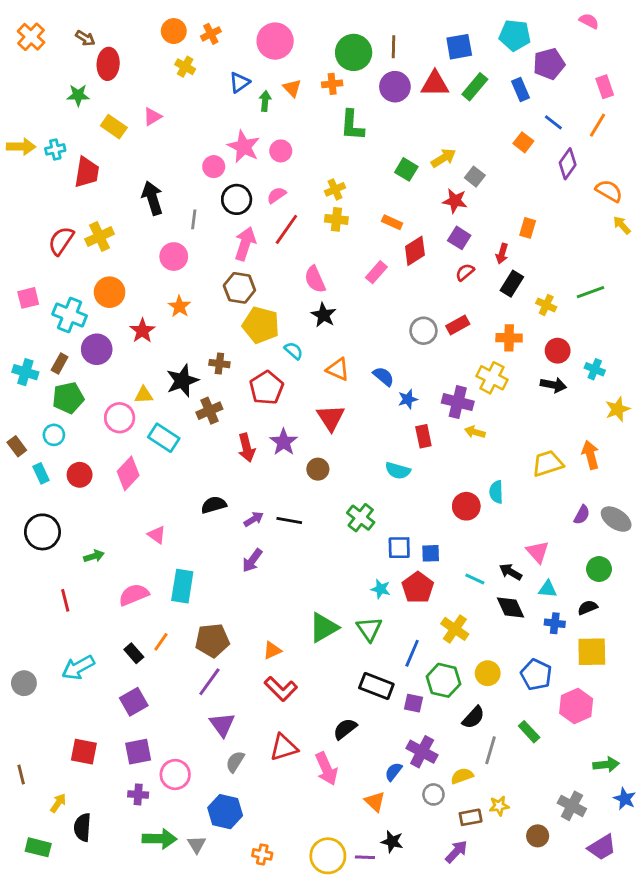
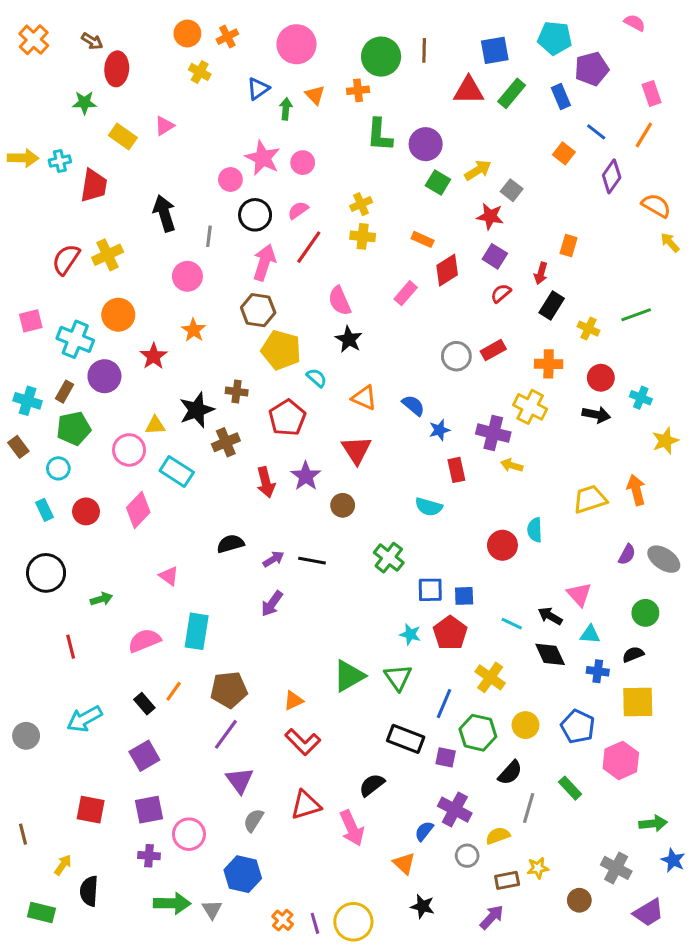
purple circle: (395, 87) -> (426, 144), moved
brown rectangle: (17, 446) -> (18, 447), moved
orange cross: (262, 854) -> (283, 920), turned 30
purple line: (365, 857) -> (315, 923), moved, turned 72

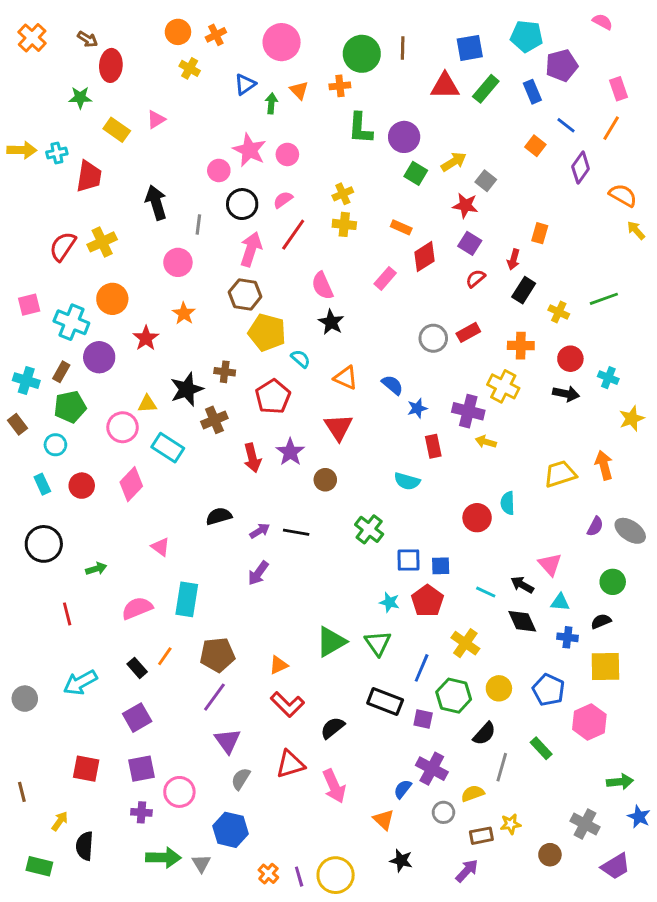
black semicircle: (372, 785) -> (333, 728), moved

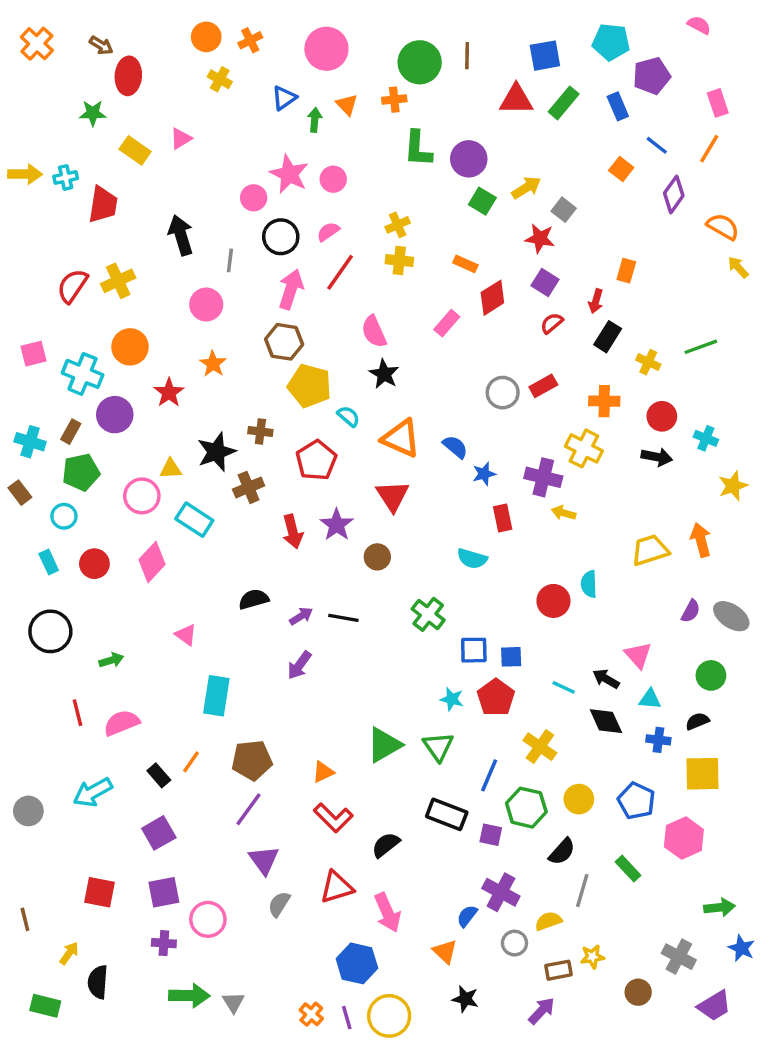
orange triangle: (346, 378) -> (401, 438), size x1.4
pink semicircle: (137, 608) -> (122, 723), moved
blue hexagon: (230, 830) -> (357, 963), moved

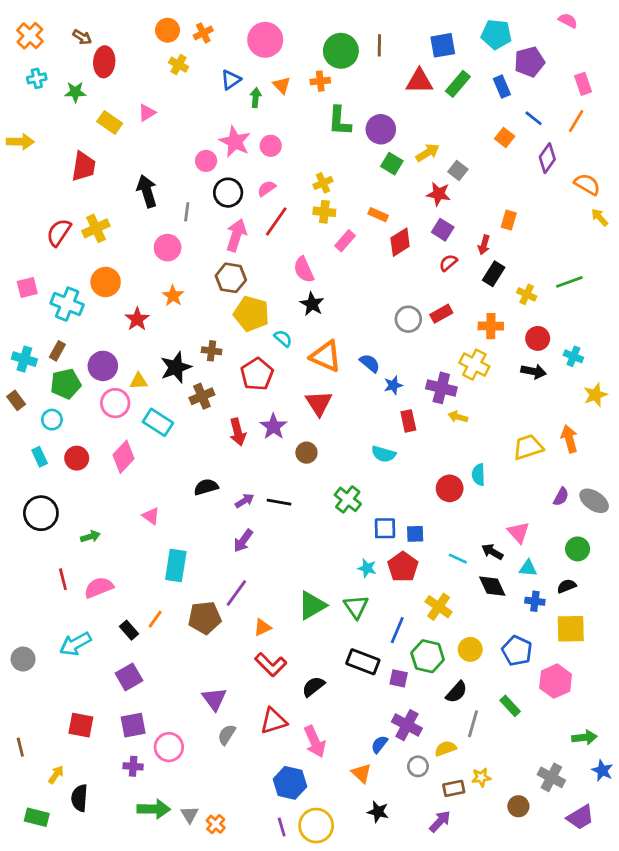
cyan cross: (66, 177) -> (37, 78), moved
pink rectangle: (447, 323) -> (345, 241), moved
purple circle: (115, 415) -> (103, 366), moved
purple line: (249, 809) -> (236, 593), moved
orange cross: (311, 1014) -> (216, 824), moved

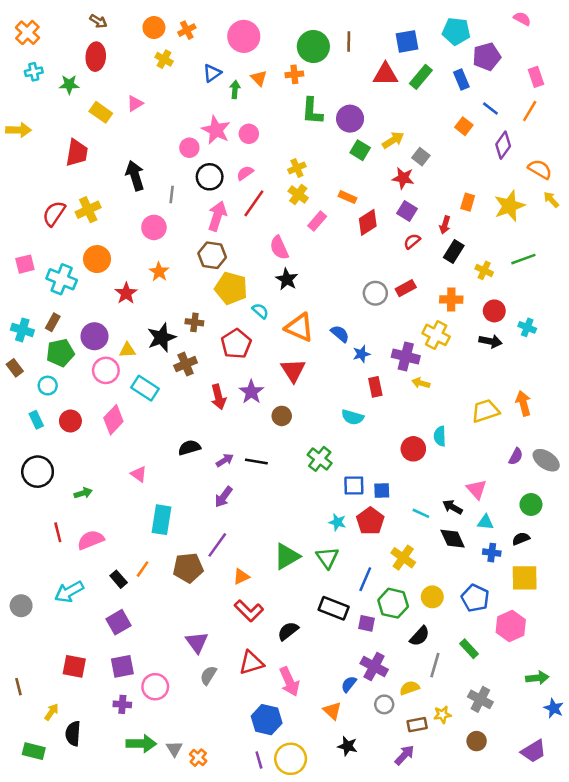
brown arrow: (82, 37) -> (98, 21), moved
yellow cross: (324, 212) -> (298, 195), turned 30
yellow star: (595, 395) -> (509, 206), moved, size x1.4
gray cross: (551, 777) -> (480, 699), moved

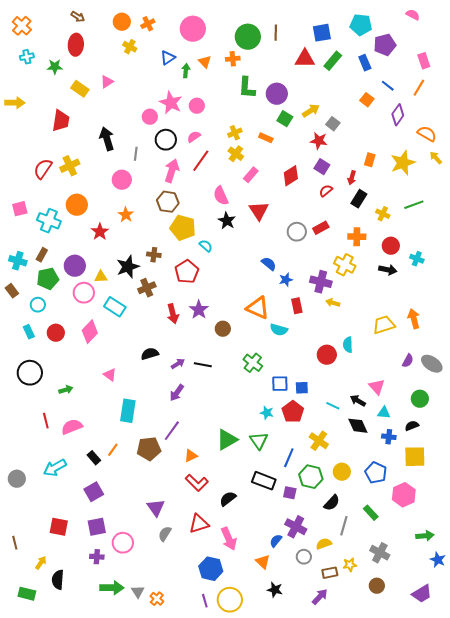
orange rectangle: (348, 197) -> (266, 138), moved
orange triangle: (299, 327) -> (258, 308), moved
red triangle: (293, 370) -> (259, 211), moved

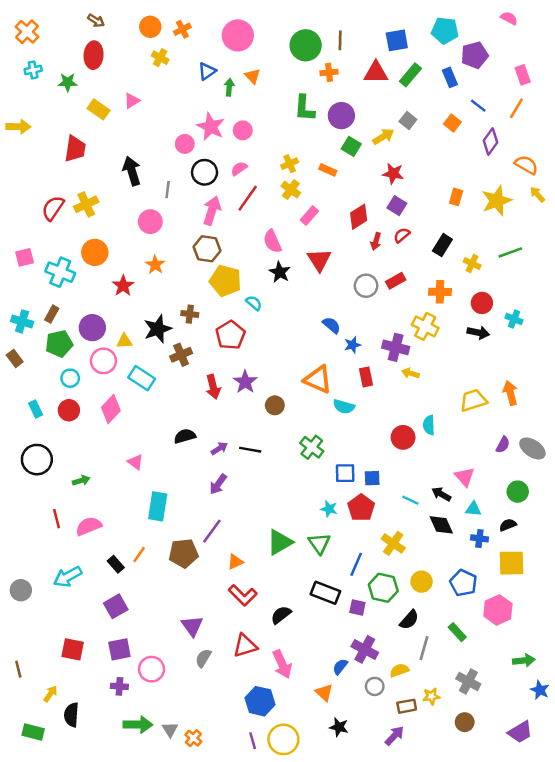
orange cross: (233, 59) -> (329, 72), moved
gray square: (333, 124) -> (408, 121), moved
red arrow: (352, 178) -> (376, 241), moved
cyan circle: (38, 305) -> (70, 378), moved

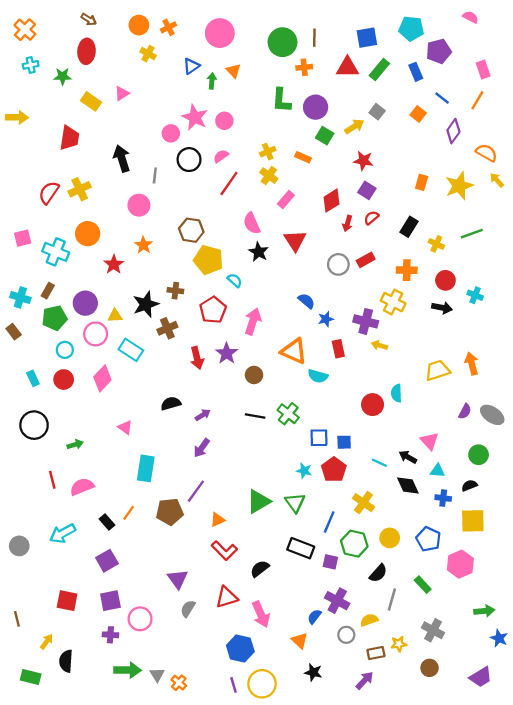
pink arrow: (212, 211) -> (253, 321), moved
black line: (250, 450) -> (255, 416), moved

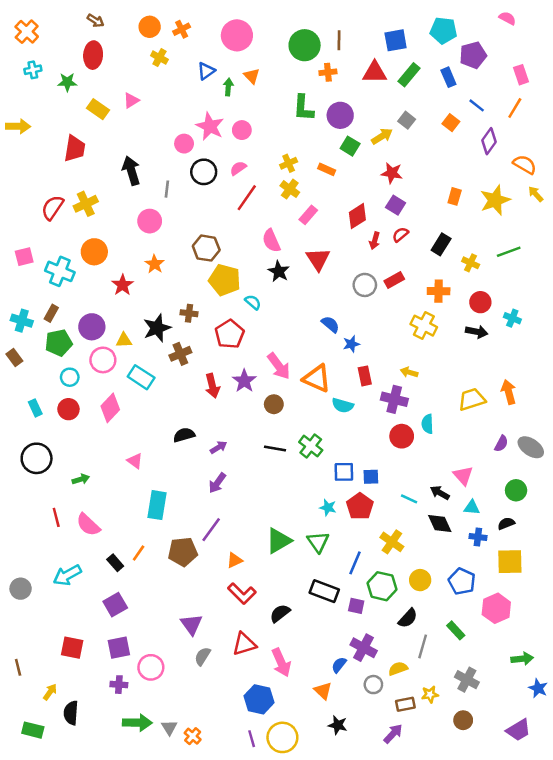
pink arrow: (253, 321) -> (279, 366), moved, turned 125
purple cross: (366, 321) -> (394, 399), moved
pink semicircle: (82, 487) -> (88, 525), turned -115

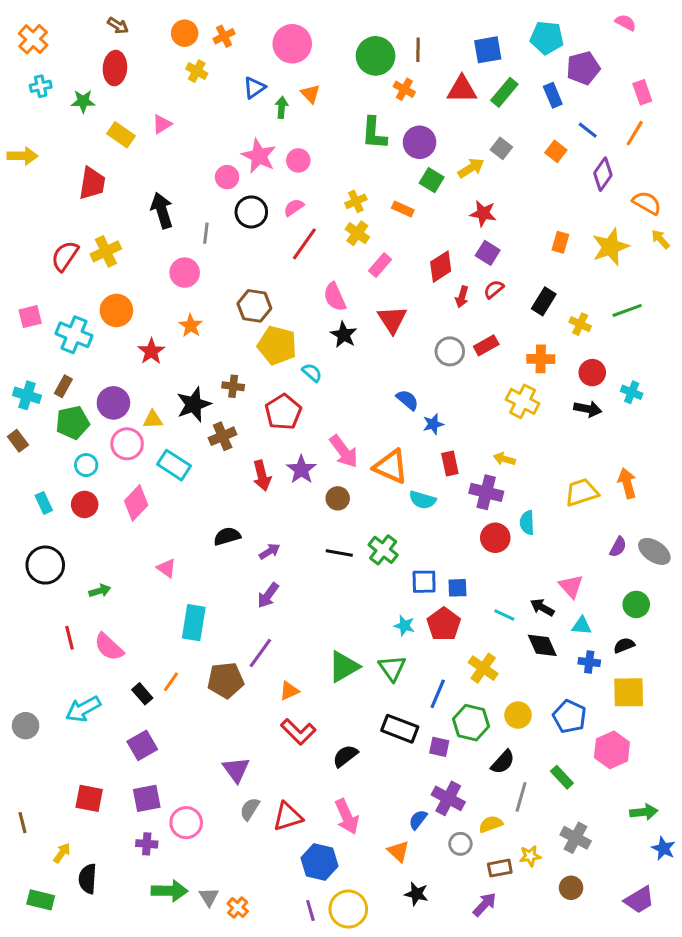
orange cross: (328, 72) -> (404, 89), turned 35
red triangle: (244, 644) -> (288, 817), moved

